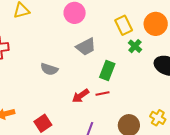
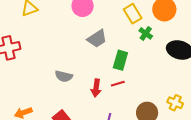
gray semicircle: (49, 69) -> (64, 76), moved
red arrow: (81, 96) -> (96, 88), turned -42

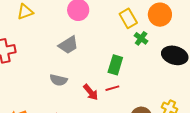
gray trapezoid: (97, 39) -> (68, 45), moved
red arrow: (96, 88) -> (91, 92), turned -48

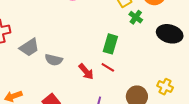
gray trapezoid: (68, 45) -> (29, 47), moved
red line: (112, 88) -> (108, 67), turned 48

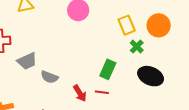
black ellipse: (170, 34) -> (151, 76), moved
red line: (108, 67) -> (102, 92), turned -32

